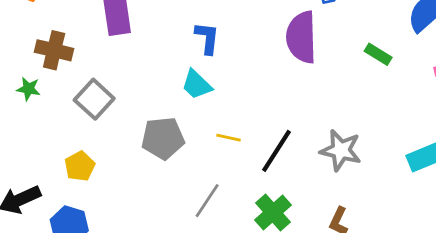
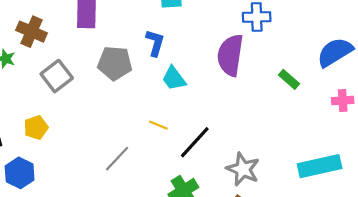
cyan trapezoid: (197, 85) -> (174, 78), moved
gray pentagon: (163, 138) -> (115, 63), moved
gray star: (341, 150) -> (243, 169), moved
gray line: (207, 201) -> (117, 159), moved

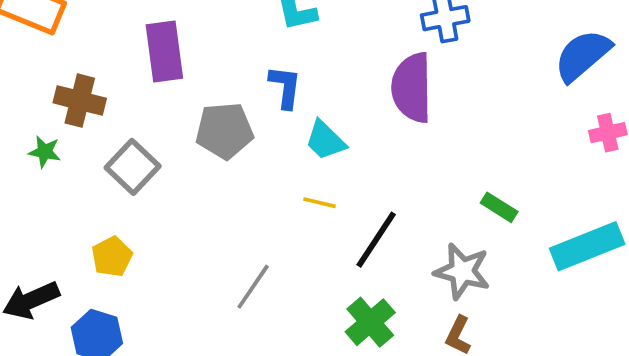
green rectangle: (289, 79) -> (499, 207), moved
yellow line: (158, 125) -> (319, 203), moved

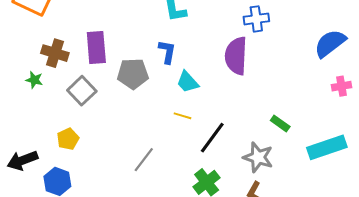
purple rectangle: (164, 51) -> (96, 48), moved

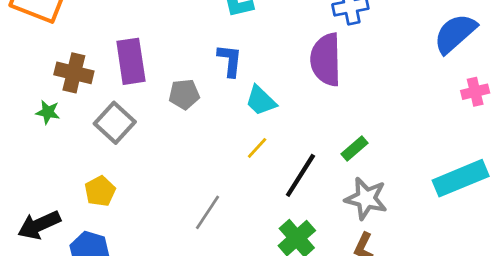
gray pentagon: (133, 74) -> (184, 94), size x0.7
yellow line: (182, 116) -> (257, 148), turned -60
green rectangle: (280, 124) -> (354, 148), moved, turned -72

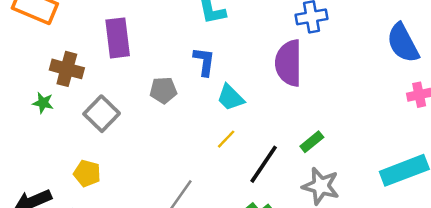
blue semicircle: (455, 33) -> (403, 43), turned -78
purple rectangle: (131, 61) -> (118, 38), moved
yellow pentagon: (100, 191) -> (87, 173), turned -30

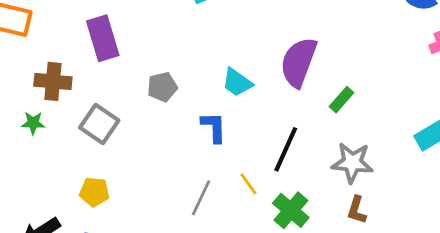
blue L-shape: (204, 62) -> (214, 127), moved
purple semicircle: (289, 63) -> (299, 62), moved, turned 30
yellow line: (226, 139) -> (248, 184), moved, turned -70
green rectangle: (312, 142) -> (341, 100), moved

